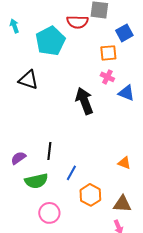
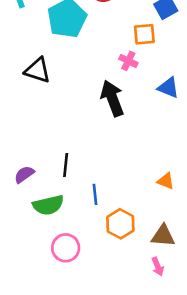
pink cross: (107, 77) -> (128, 61), moved
blue line: (71, 173) -> (95, 194), turned -35

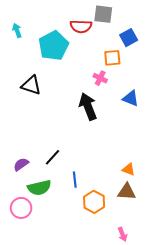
black line: (66, 165) -> (53, 157), turned 36
brown triangle: (163, 236) -> (127, 192), moved
pink circle: (66, 248) -> (21, 208), moved

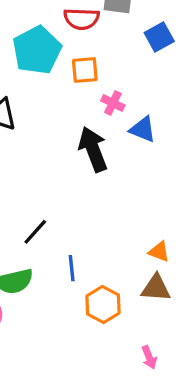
orange square: (112, 58) -> (85, 70), moved
blue triangle: (131, 98) -> (143, 129), moved

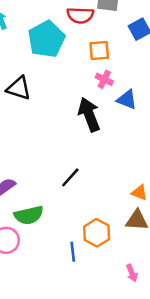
orange square: (85, 70) -> (99, 50), moved
black line: (35, 232) -> (70, 177), moved
blue line: (72, 268) -> (73, 252), moved

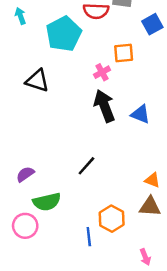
orange square: (99, 50) -> (124, 53), moved
pink cross: (104, 79) -> (102, 72), moved, turned 35
blue triangle: (127, 100) -> (140, 114), moved

